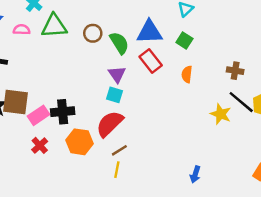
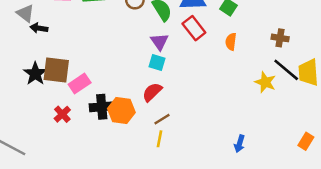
black cross: (63, 112) -> (102, 107), moved
red semicircle: (110, 124) -> (152, 92), size x0.7
red cross: (40, 145) -> (62, 114), moved

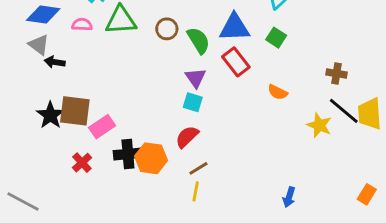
orange semicircle: (231, 42) -> (278, 92), moved, turned -70

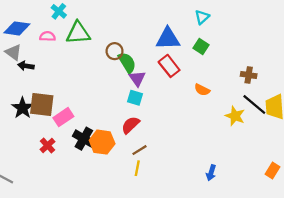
brown circle: (167, 29) -> (115, 51), moved
green semicircle: (198, 40) -> (127, 63), moved
black cross: (128, 154) -> (84, 139), turned 35

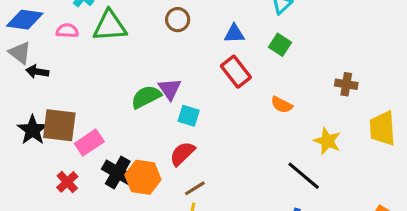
blue triangle: (168, 39) -> (234, 34), size x0.6
brown circle: (115, 51) -> (178, 20), moved
green semicircle: (127, 63) -> (146, 97), moved, turned -85
purple triangle: (137, 78) -> (170, 89), moved
black line: (254, 105) -> (304, 176), moved

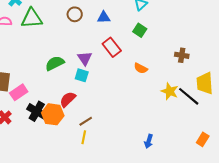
blue triangle: (234, 34) -> (104, 17), moved
purple triangle: (170, 89) -> (85, 58), moved
red semicircle: (182, 154) -> (68, 99), moved
black line: (304, 176) -> (189, 96), moved

